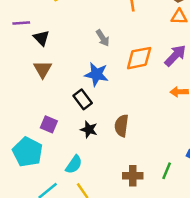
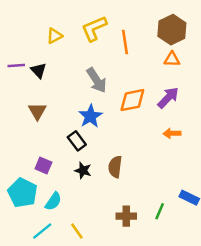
black triangle: (41, 38) -> (39, 70), moved
gray arrow: (103, 38) -> (97, 80), size x1.5
blue star: (96, 74) -> (90, 116), turned 30
cyan semicircle: (74, 165) -> (53, 201), moved

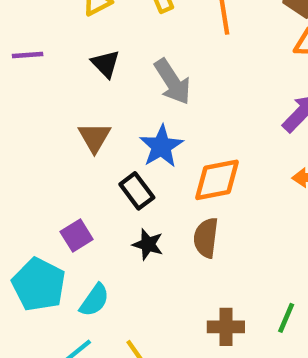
black triangle: (39, 70) -> (106, 64), moved
orange diamond: (132, 100) -> (217, 180), moved
brown triangle: (37, 111) -> (94, 137), moved
purple square: (43, 166) -> (77, 236), turned 35

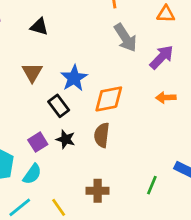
black triangle: (106, 64) -> (39, 27), turned -30
gray arrow: (172, 82) -> (125, 38), moved
purple square: (77, 236) -> (38, 142), moved
brown cross: (226, 327) -> (98, 191), moved

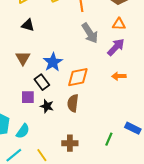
orange triangle: (166, 14) -> (119, 24), moved
purple square: (38, 142) -> (28, 97), moved, turned 32

